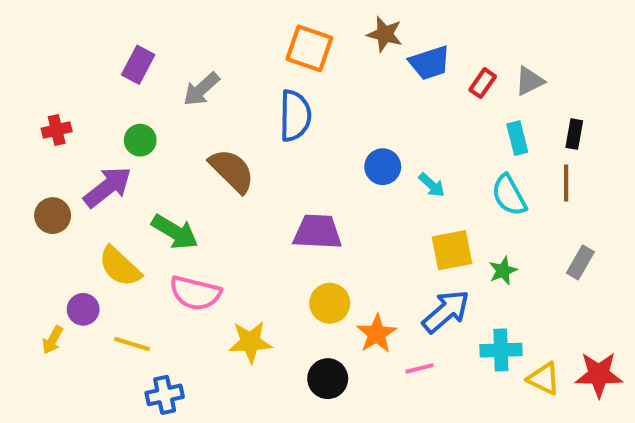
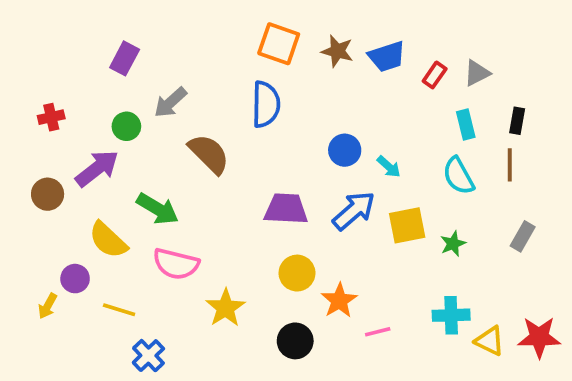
brown star: (385, 34) -> (337, 51), moved
gray arrow: (201, 89) -> (170, 102), moved
blue arrow: (446, 311) -> (354, 211), moved
yellow star: (250, 342) -> (225, 308), turned -30
blue cross: (165, 395) -> (148, 356), turned -32

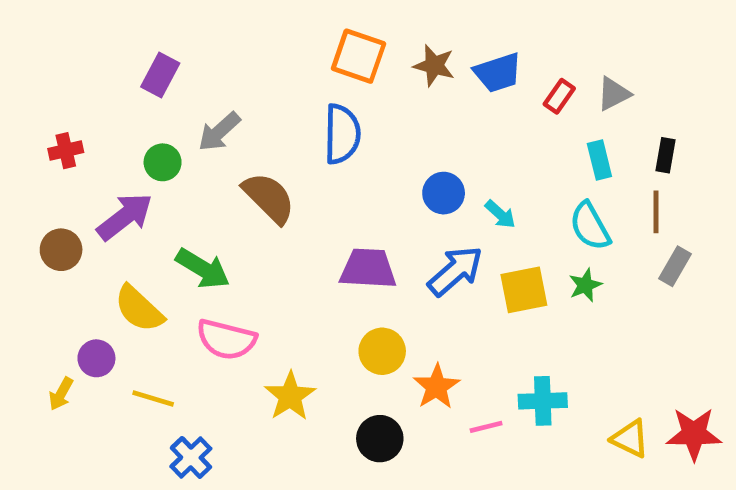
gray rectangle: (523, 236) -> (675, 266), moved
green star: (453, 244) -> (585, 285), moved
cyan cross: (451, 315) -> (543, 401), moved

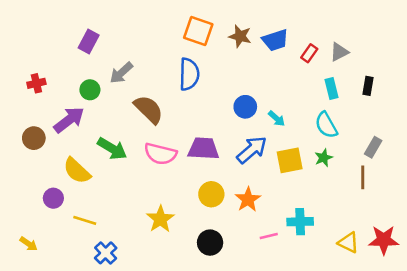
brown line: (656, 212) -> (363, 177), moved
pink semicircle: (226, 339) -> (160, 154), moved
orange star: (436, 387) -> (248, 199), moved
yellow arrow: (61, 394) -> (29, 244), moved, turned -84

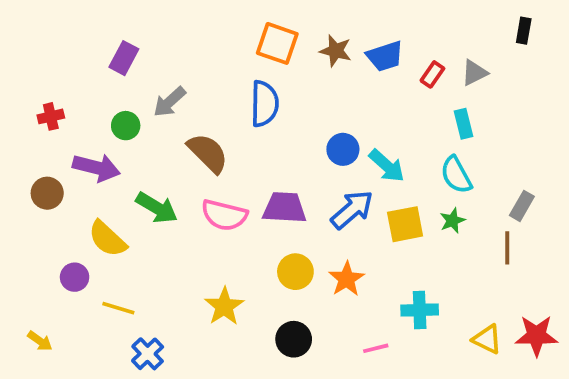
black rectangle: (368, 86) -> (524, 31), moved
cyan arrow: (277, 119) -> (387, 166), size x1.5
purple arrow: (69, 120) -> (96, 168), turned 52
pink line: (269, 236) -> (376, 348), moved

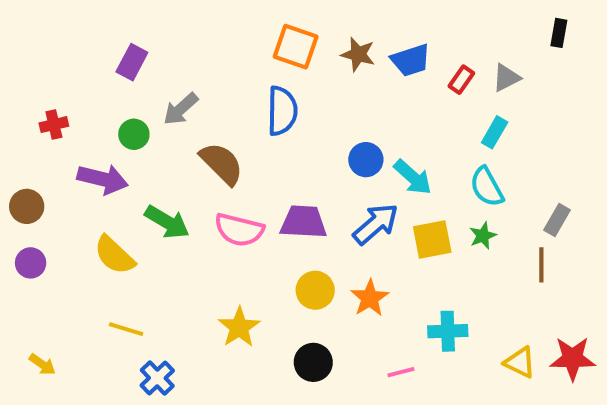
cyan rectangle: (463, 124) -> (495, 132), turned 44
brown circle: (47, 193) -> (27, 206), moved
purple circle: (75, 277) -> (31, 263), moved

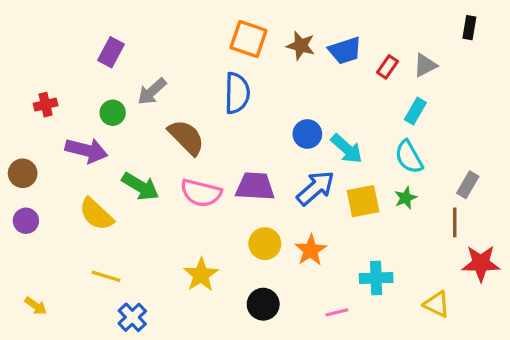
red star: (573, 358) -> (481, 263), moved

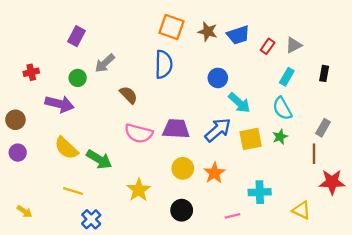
black rectangle: (469, 28) -> (324, 73), moved
blue circle: (307, 134) -> (218, 78), moved
brown semicircle: (186, 137) -> (129, 95), size x0.7
green arrow: (140, 186) -> (99, 159), moved

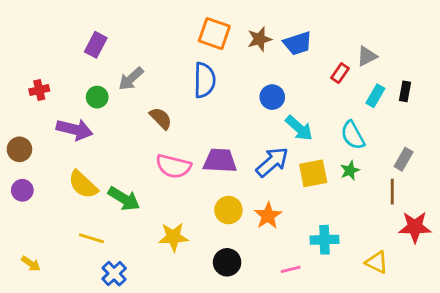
brown star: (208, 32) -> (260, 39), turned -30
red rectangle: (268, 46) -> (340, 73), moved
cyan rectangle: (287, 77) -> (375, 96), moved
yellow star: (139, 190) -> (173, 237), turned 30

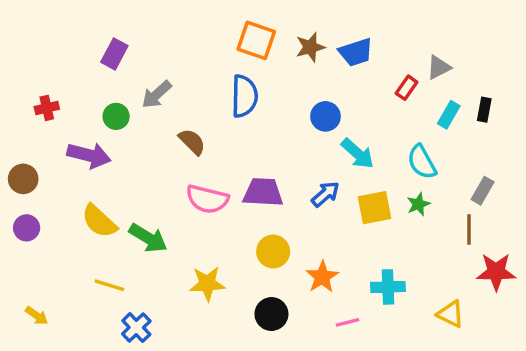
blue arrow: (272, 162) -> (325, 194), size x0.7
orange star: (268, 216) -> (322, 277), moved

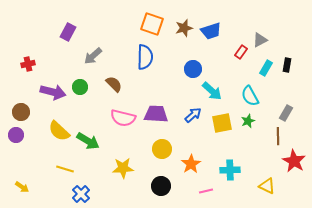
green circle: (116, 116) -> (80, 87), moved
brown circle: (23, 179) -> (21, 112), moved
red star: (496, 272) -> (294, 161), turned 30

